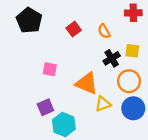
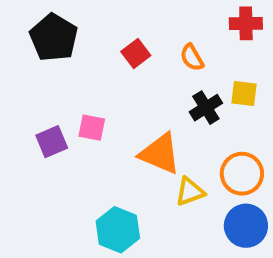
orange circle: (129, 81) -> (242, 174), moved
purple square: (45, 107) -> (52, 142), moved
blue circle: (133, 108) -> (246, 226), moved

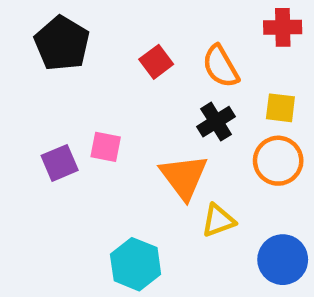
orange semicircle: (192, 58) -> (221, 66), size x1.4
black cross: (206, 108) -> (216, 122), moved
orange triangle: (160, 154) -> (184, 177), turned 30
orange circle: (242, 174) -> (278, 161), moved

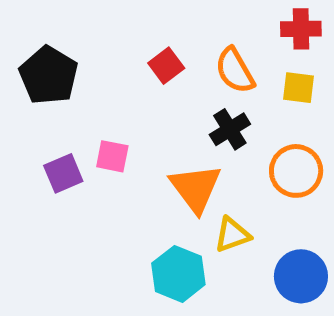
black pentagon: (62, 43) -> (49, 75), moved
yellow square: (280, 108) -> (298, 88), moved
cyan hexagon: (136, 264) -> (178, 274), moved

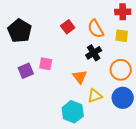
orange triangle: (196, 188) -> (80, 77), size x0.7
blue circle: (301, 276) -> (123, 98), moved

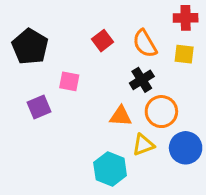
pink square: (46, 64) -> (69, 81), moved
orange circle: (121, 70) -> (161, 112), moved
orange triangle: (80, 77) -> (121, 116), turned -49

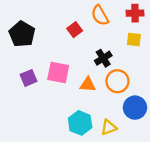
orange semicircle: (145, 44) -> (100, 15), moved
pink square: (69, 81) -> (58, 72), moved, size x1.5
yellow triangle: (143, 145) -> (109, 127), moved

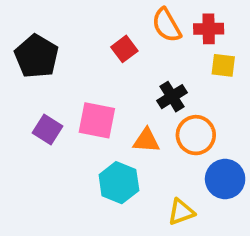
red cross: (135, 13) -> (209, 29), moved
purple square: (29, 78) -> (47, 130), turned -35
cyan hexagon: (80, 123) -> (119, 183), moved

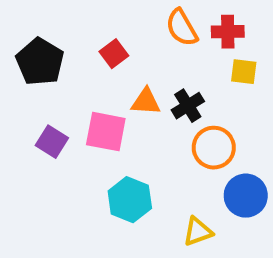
red square: (124, 49) -> (114, 54), moved
orange triangle: (146, 141) -> (146, 102), moved

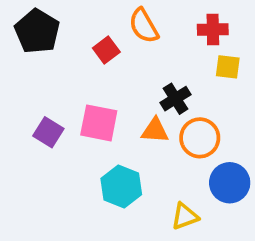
orange semicircle: (182, 28) -> (144, 26), moved
black pentagon: (40, 62) -> (37, 31), moved
orange triangle: (146, 102) -> (155, 130), moved

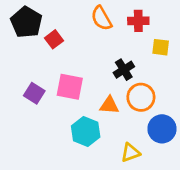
red cross: (213, 29) -> (138, 21), moved
red square: (106, 50) -> (54, 39), moved
orange triangle: (155, 130) -> (109, 105), moved

